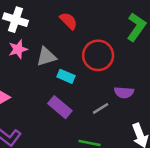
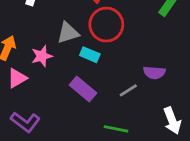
pink star: (18, 49) -> (42, 56), moved
red circle: (98, 55) -> (106, 25), moved

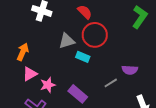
pink star: (42, 56) -> (48, 85), moved
purple rectangle: (83, 89) -> (78, 94), moved

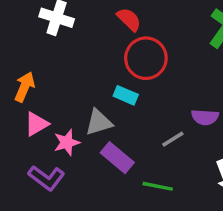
gray triangle: (67, 41) -> (99, 122), moved

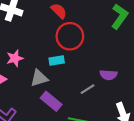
cyan rectangle: (126, 95) -> (57, 60), turned -32
pink star: (67, 142) -> (15, 58), moved

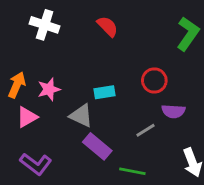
red circle: (70, 36) -> (154, 80), moved, size x0.7
gray triangle: (39, 78) -> (81, 116), turned 42

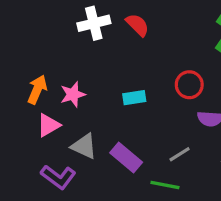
white cross: (45, 25) -> (94, 23), moved, turned -32
gray triangle: (81, 116) -> (84, 146), moved
gray line: (146, 130) -> (180, 154), moved

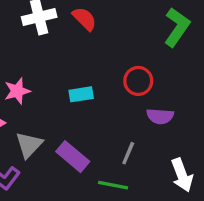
gray triangle: (84, 146) -> (29, 145), turned 48
gray line: (180, 154) -> (128, 153), turned -35

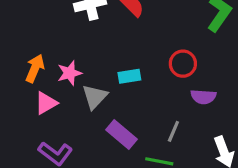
gray triangle: (29, 145) -> (95, 97), moved

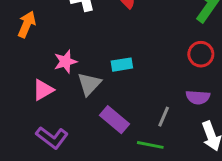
red circle: (183, 64) -> (201, 54), moved
orange arrow: (35, 68) -> (27, 24), moved
purple semicircle: (203, 97) -> (198, 97), moved

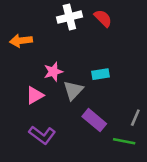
orange arrow: (27, 24) -> (21, 41), turned -120

